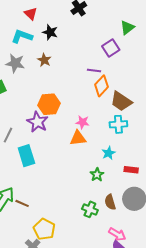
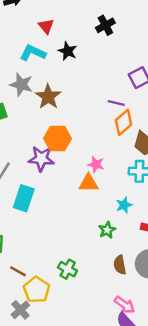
brown star: (44, 60) -> (48, 97), moved, size x1.5
purple star: (37, 122) -> (41, 159), turned -30
cyan rectangle: (26, 156) -> (24, 198), turned 30
brown line: (22, 203) -> (18, 271), moved
green cross: (90, 209) -> (68, 269), moved

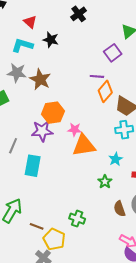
pink star: (96, 164) -> (75, 129), moved
orange triangle: (89, 183) -> (84, 146), size x1.4

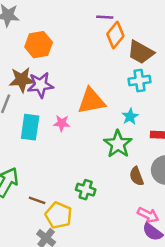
brown star: (40, 79) -> (22, 80), moved, turned -30
orange hexagon: (53, 113) -> (39, 45), moved
pink star: (75, 129) -> (62, 123), moved
green star: (105, 182) -> (118, 144), size x1.6

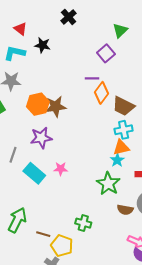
brown star: (22, 80) -> (56, 107), moved
orange triangle: (91, 101) -> (121, 147), moved, size x0.7
cyan rectangle: (30, 127) -> (34, 173), turned -55
brown semicircle: (137, 176) -> (125, 210), turned -56

